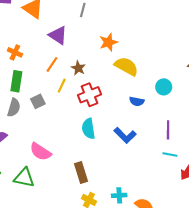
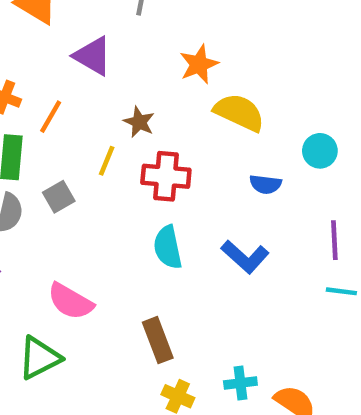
orange line: (52, 64) -> (51, 117), moved
red cross: (90, 95) -> (166, 176), turned 30
green triangle: (24, 178) -> (40, 358), turned -35

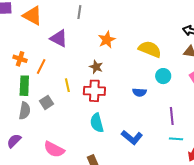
yellow semicircle: (239, 112) -> (150, 49), moved
brown star: (139, 122) -> (96, 67), moved
yellow line: (107, 161) -> (67, 85), turned -32
blue L-shape: (245, 257) -> (132, 137), moved

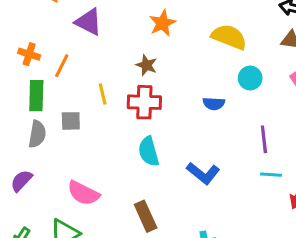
gray square: (47, 102) -> (71, 121), turned 32

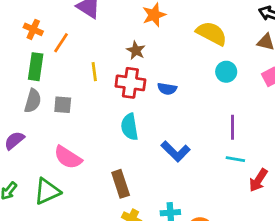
blue semicircle: (214, 104) -> (167, 89), moved
gray square: (71, 121) -> (63, 105), moved

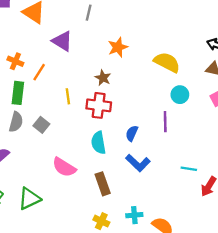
blue semicircle: (167, 89) -> (132, 133), moved, turned 105
gray square: (63, 105) -> (41, 125), turned 35
purple line: (233, 127) -> (165, 122), moved
pink semicircle: (68, 157) -> (64, 167), moved
brown rectangle: (121, 184) -> (103, 184), moved

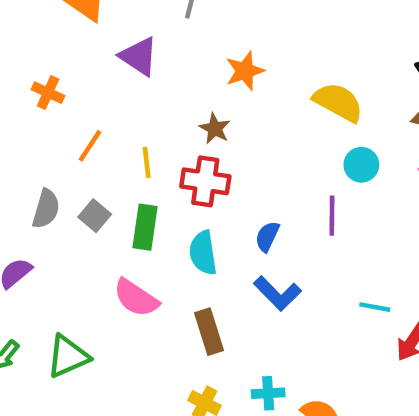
orange line: (39, 72) -> (90, 146), moved
green rectangle: (18, 93) -> (145, 227), moved

